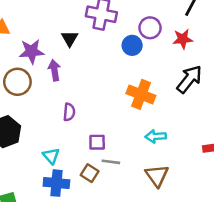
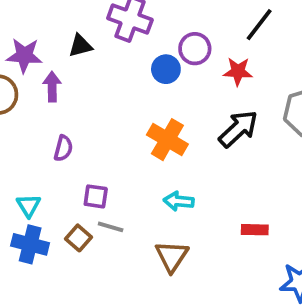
black triangle: (70, 38) -> (80, 46), turned 36

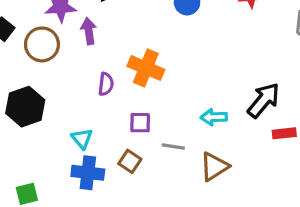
black arrow: (238, 129) -> (264, 100), moved
orange cross: (167, 140) -> (146, 68), moved
gray line: (111, 227) -> (173, 147), moved
brown triangle: (172, 256) -> (214, 167), turned 32

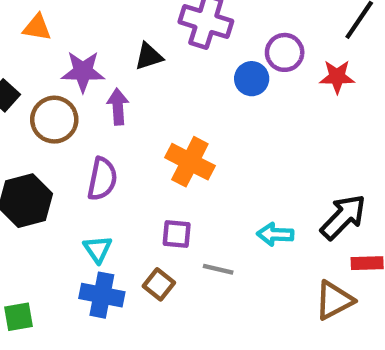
purple semicircle: (106, 84) -> (102, 179), moved, size x1.4
brown triangle: (214, 167) -> (334, 300), moved

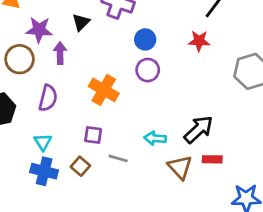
purple circle: (285, 52) -> (148, 70), moved
black triangle: (149, 56) -> (81, 22), turned -30
brown triangle: (334, 300) -> (180, 167), moved, turned -48

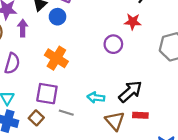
blue circle: (145, 39) -> (58, 17), moved
purple circle: (148, 70) -> (113, 44), moved
purple square: (93, 135) -> (47, 94), size x1.5

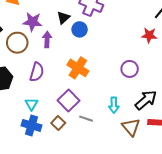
purple circle: (113, 44) -> (130, 69), moved
purple square: (47, 94) -> (69, 101), turned 35
cyan arrow: (96, 97) -> (114, 105), turned -98

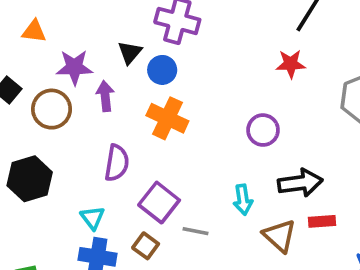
orange cross: (78, 68) -> (167, 118), moved
purple semicircle: (37, 72) -> (117, 163), moved
black arrow: (146, 100) -> (300, 183), turned 40

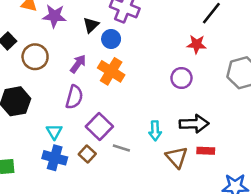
purple star: (74, 67) -> (54, 16), moved
purple arrow: (105, 96) -> (78, 64), moved, turned 36
purple circle: (263, 130) -> (181, 78), moved

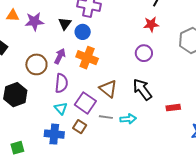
brown circle: (35, 57) -> (36, 64), moved
black arrow: (194, 124) -> (142, 89), moved, turned -115
cyan arrow: (155, 131) -> (128, 119), moved, turned -84
cyan triangle: (54, 132) -> (61, 108), moved
brown triangle: (177, 157) -> (108, 89), moved

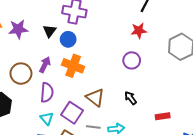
black arrow: (142, 89) -> (131, 98), size x0.6

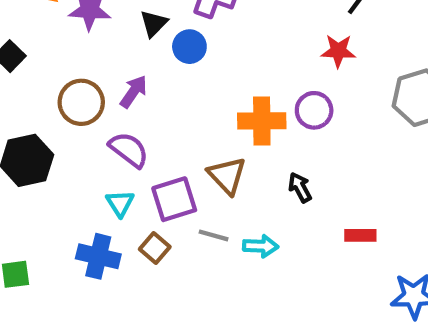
orange cross: (73, 66) -> (262, 121), moved, turned -30
purple semicircle: (47, 93) -> (129, 150), turned -66
purple square: (72, 113) -> (174, 199), turned 30

